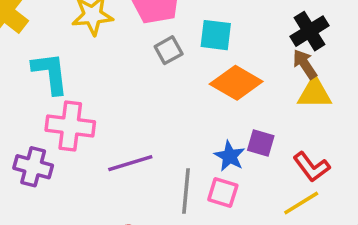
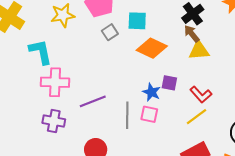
purple cross: (33, 167) -> (54, 121), moved

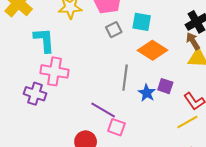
purple line: (93, 101) -> (103, 110), moved, turned 45
pink square: (149, 114) -> (116, 127), moved
gray line: (127, 115) -> (125, 78), moved
purple cross: (54, 121) -> (35, 94), moved

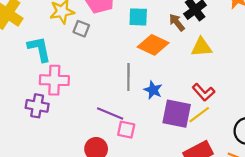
gray square: (114, 30) -> (81, 29), moved, turned -35
brown arrow: (193, 41) -> (177, 22), moved
purple square: (165, 86) -> (177, 114), moved, size x1.8

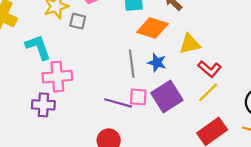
yellow triangle: (201, 47) -> (190, 44), moved
blue star: (153, 90) -> (157, 63), moved
purple square: (177, 114) -> (167, 97), moved, turned -36
pink square: (126, 130) -> (138, 97), moved

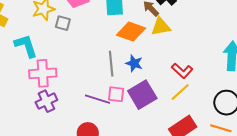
yellow triangle: (190, 44) -> (161, 27), moved
purple cross: (43, 105) -> (46, 101), moved, turned -30

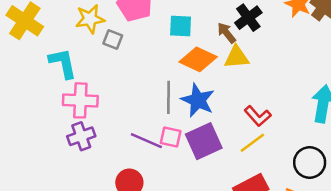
blue star: (134, 63) -> (198, 100), size x1.5

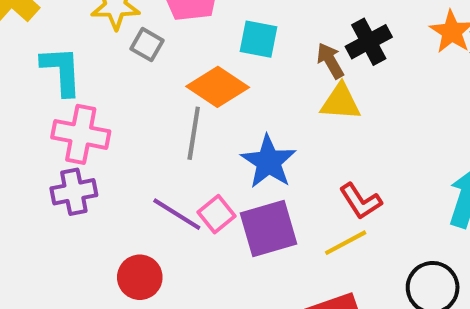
orange diamond: (198, 59) -> (218, 87), moved
gray line: (168, 97) -> (194, 133), moved
pink square: (171, 137) -> (217, 214), turned 30

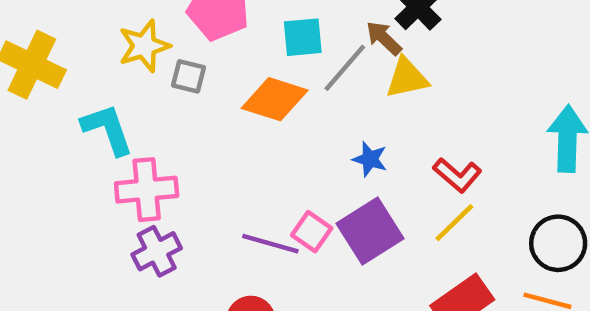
gray line: (194, 133) -> (345, 68), moved, turned 48
blue star: (269, 162) -> (370, 159), moved, size x0.6

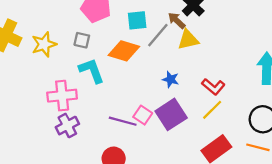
yellow star: (144, 46) -> (44, 44), moved
cyan L-shape: (107, 129) -> (92, 71), moved

